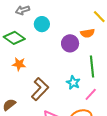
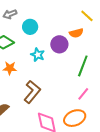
green line: (92, 66) -> (83, 66), turned 30
cyan star: (73, 83) -> (38, 55), moved

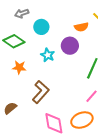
orange semicircle: (76, 33) -> (81, 27), moved

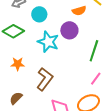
cyan star: (48, 55) -> (48, 42), size x1.5
orange star: (19, 67) -> (18, 64), moved

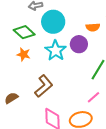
cyan circle: (39, 14) -> (53, 22), size x1.5
orange star: (18, 64) -> (24, 54), moved

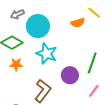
purple circle: (79, 44) -> (70, 75), moved

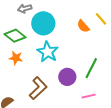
orange semicircle: (78, 23) -> (83, 26), turned 56
pink line: (94, 91) -> (89, 96), turned 32

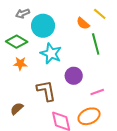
green line: (91, 68) -> (96, 44), moved, turned -35
brown L-shape: (38, 88) -> (46, 91), turned -50

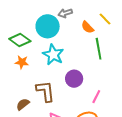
gray arrow: (23, 13) -> (65, 13), moved
pink line: (97, 92) -> (96, 97), turned -48
brown semicircle: (17, 109) -> (23, 104), moved

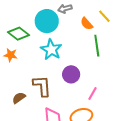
orange star: (22, 62) -> (11, 55), moved

